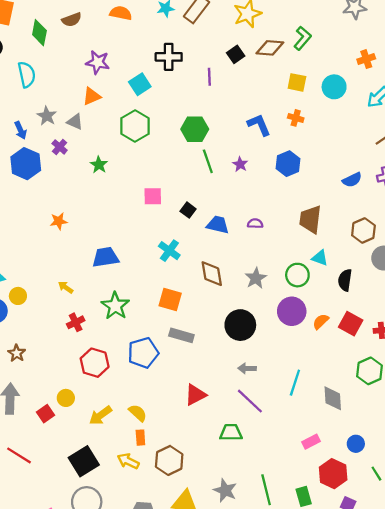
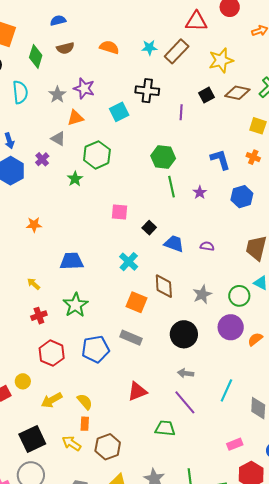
gray star: (47, 116) -> (57, 95), moved
green hexagon: (135, 126) -> (97, 155), moved
orange square: (170, 300) -> (136, 302), moved

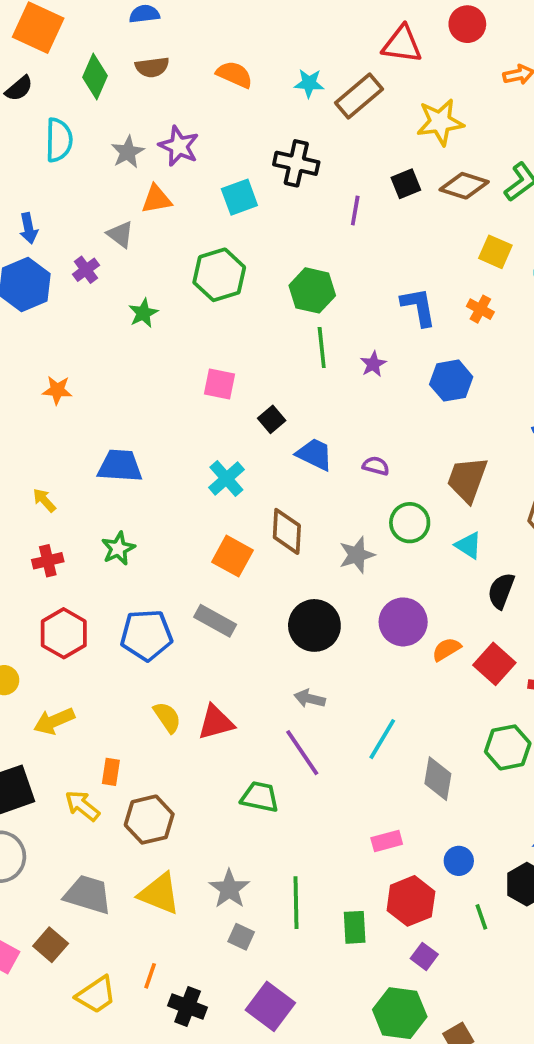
green hexagon: (97, 155) -> (219, 275), moved
green circle: (239, 296) -> (410, 523), moved
green star: (76, 305) -> (118, 548), size x0.7
yellow semicircle: (85, 402) -> (167, 717), moved

